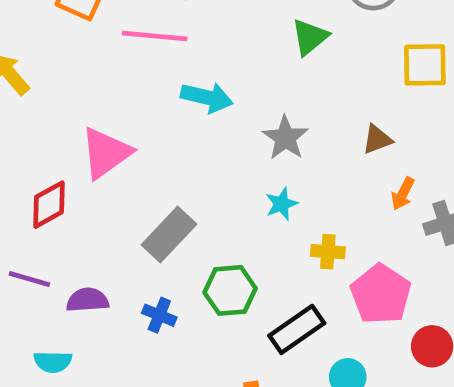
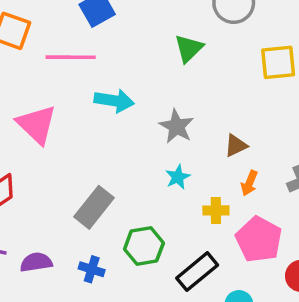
brown triangle: (377, 139) -> (236, 146), moved
pink triangle: (106, 153) -> (37, 124), moved, turned -36
orange arrow: (403, 194) -> (249, 183), moved

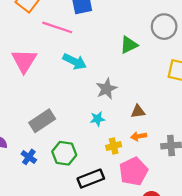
orange arrow: (249, 183) -> (139, 136), turned 40
yellow cross: (216, 210) -> (114, 146), turned -32

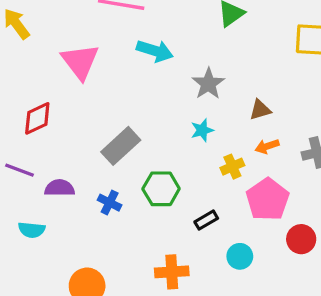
black rectangle: (91, 179) -> (206, 220), size x0.6

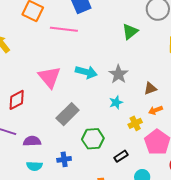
cyan arrow: (155, 51) -> (86, 72), moved
pink triangle: (80, 61) -> (49, 77), moved
blue cross: (110, 203) -> (64, 159), moved, turned -32
cyan semicircle: (32, 230) -> (34, 166), moved

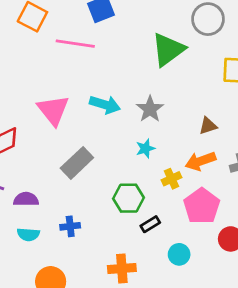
green triangle: (130, 32) -> (168, 50), size x1.5
brown triangle: (150, 88) -> (208, 126), moved
orange arrow: (155, 110) -> (201, 161), size x1.5
green hexagon: (93, 139) -> (128, 198), moved

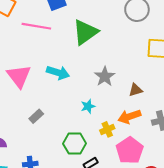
green triangle: (168, 50) -> (85, 32), moved
gray star: (150, 109) -> (105, 76), moved
gray rectangle: (77, 163) -> (36, 116), size x0.6

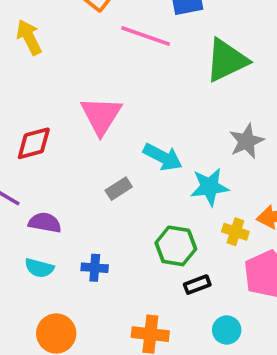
cyan arrow: (58, 73) -> (163, 157), moved
cyan star: (88, 106) -> (209, 187), size x1.5
yellow cross: (107, 129) -> (235, 232), turned 32

